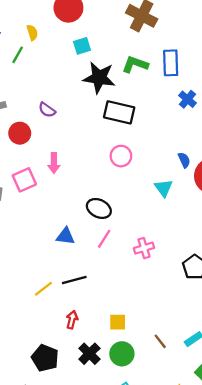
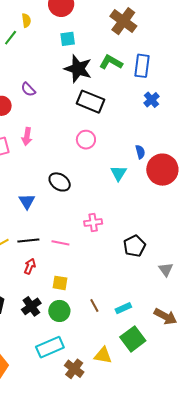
blue triangle: (66, 236) -> (27, 201), turned 42
pink line: (104, 239) -> (60, 243), moved, turned 60
red arrow: (72, 320) -> (30, 266), moved

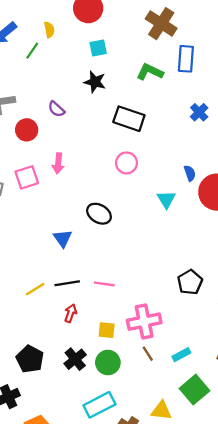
blue rectangle: (142, 66) -> (186, 59), moved
black star: (78, 69) -> (95, 82), moved, size x0.7
pink cross: (93, 223) -> (144, 322), moved, size x1.6

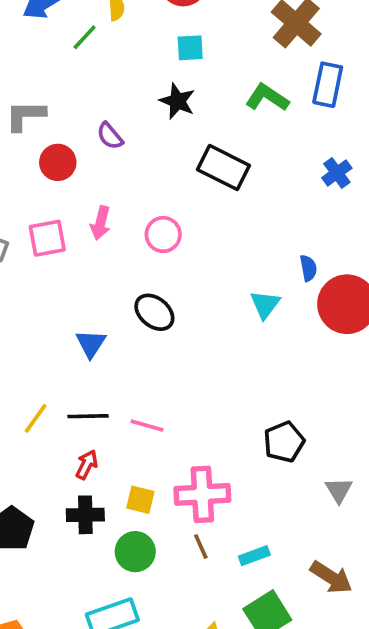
pink circle: (126, 163) -> (163, 234), moved
yellow line: (35, 289) -> (36, 418), turned -30
black cross: (75, 359) -> (85, 515), moved, turned 30

